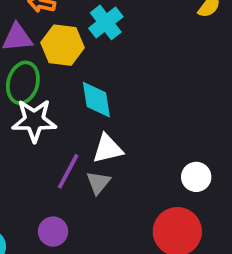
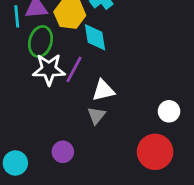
cyan diamond: (96, 100) -> (95, 37), moved
purple line: (68, 171) -> (74, 69), moved

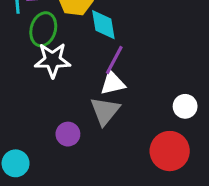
purple line: (74, 69) -> (114, 60), moved
gray triangle: (96, 116) -> (105, 111), size x1.5
purple circle: (63, 152) -> (68, 134), moved

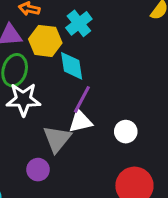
white circle: (185, 106) -> (126, 132), moved
gray triangle: (105, 111) -> (57, 139), moved

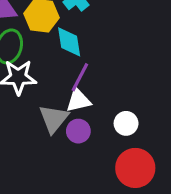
white circle: (126, 132) -> (126, 123), moved
purple circle: (38, 170) -> (78, 131), moved

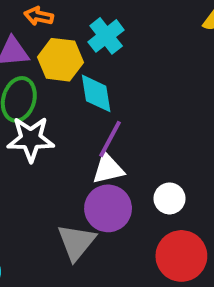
gray triangle: (54, 119) -> (76, 242), moved
purple circle: (78, 131) -> (108, 208), size x1.5

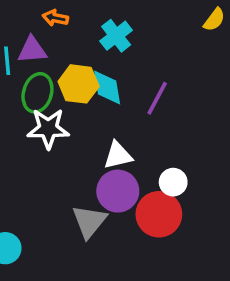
yellow hexagon: (60, 60) -> (79, 84), moved
purple line: (110, 139) -> (157, 98), moved
red circle: (181, 256) -> (159, 214), moved

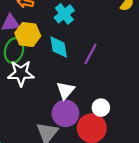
yellow hexagon: (79, 84) -> (28, 34), moved
white triangle: (118, 155) -> (65, 90), turned -36

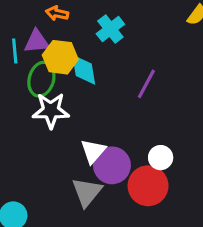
cyan diamond: (59, 47) -> (84, 70), moved
white triangle: (65, 90) -> (93, 151), moved

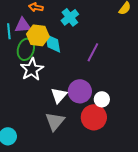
white star: (51, 111) -> (32, 69), turned -30
purple circle: (112, 165) -> (80, 91), moved

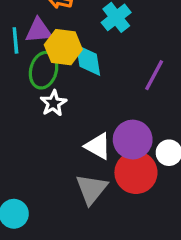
white star: (32, 69) -> (53, 103), size x0.7
white triangle: (59, 95) -> (98, 146), turned -42
red circle: (94, 117) -> (136, 173), moved

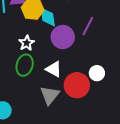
green ellipse: (44, 70) -> (25, 65), moved
purple circle: (133, 140) -> (63, 37), moved

